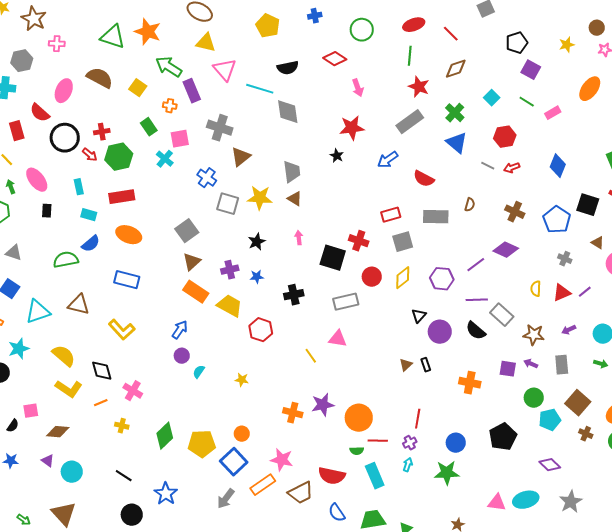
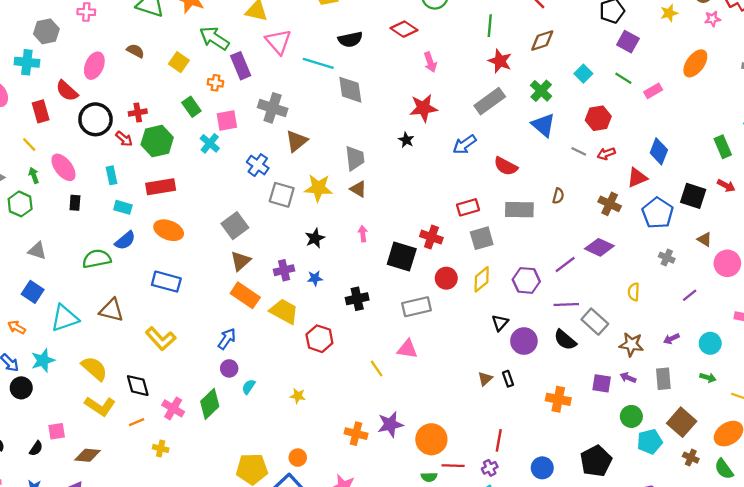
brown semicircle: (100, 78) -> (135, 51), size x0.6
red triangle: (562, 293) -> (637, 178), moved
green diamond: (165, 436) -> (210, 404), moved

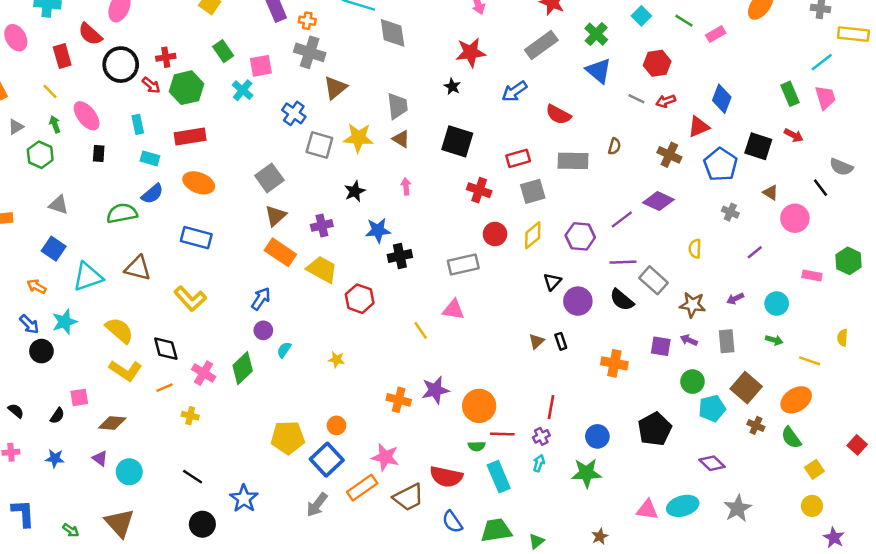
orange cross: (215, 83) -> (307, 21), moved
black square: (402, 256) -> (457, 141), moved
blue star: (315, 278) -> (378, 230), moved, size x1.5

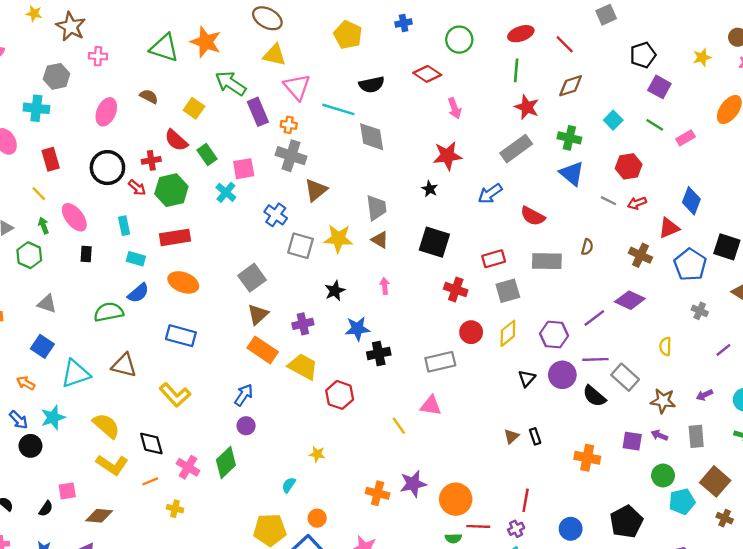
red semicircle: (90, 34) -> (176, 140), moved
green cross: (596, 34) -> (569, 138), turned -30
purple circle: (578, 301) -> (562, 375), moved
cyan semicircle: (284, 350) -> (289, 485), moved

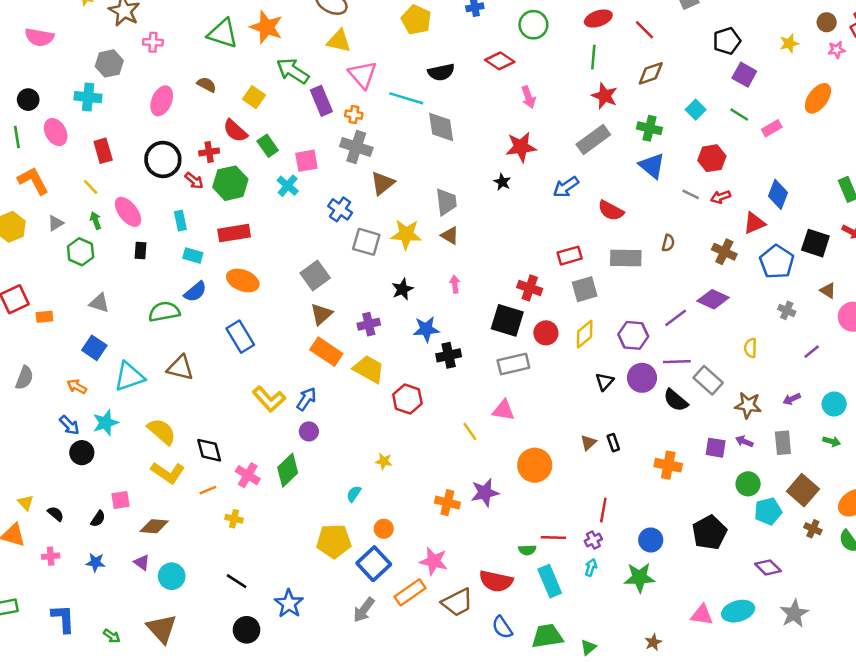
black square: (434, 242) -> (507, 320), moved
blue rectangle: (181, 336) -> (240, 337), turned 44
yellow L-shape: (175, 395) -> (269, 399), moved
orange circle: (456, 499) -> (535, 465), moved

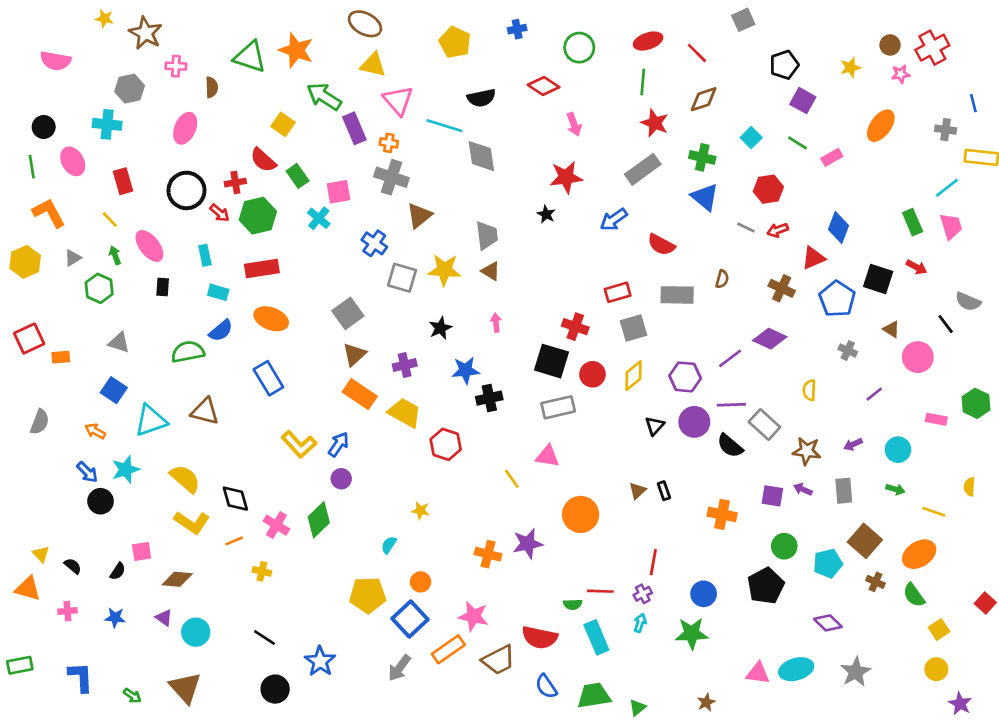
brown semicircle: (207, 85) -> (212, 87), moved, turned 60
green circle: (748, 484) -> (784, 546), moved

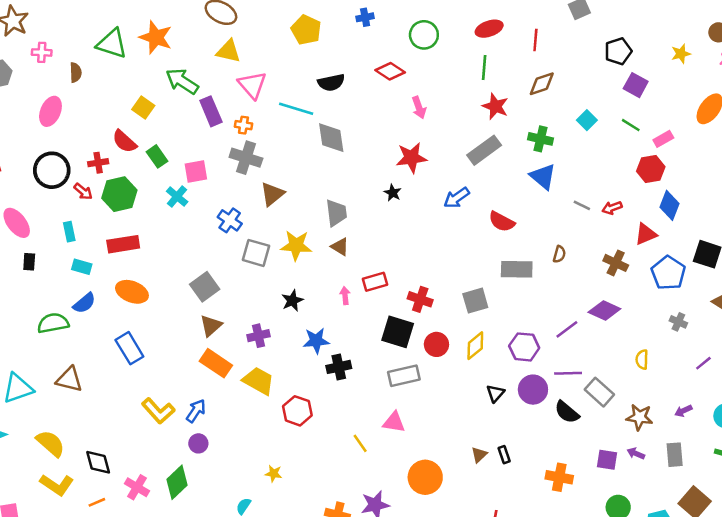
red line: (697, 53) -> (535, 40), turned 50
red hexagon: (768, 189) -> (651, 169), moved
red rectangle: (618, 292) -> (375, 282), moved

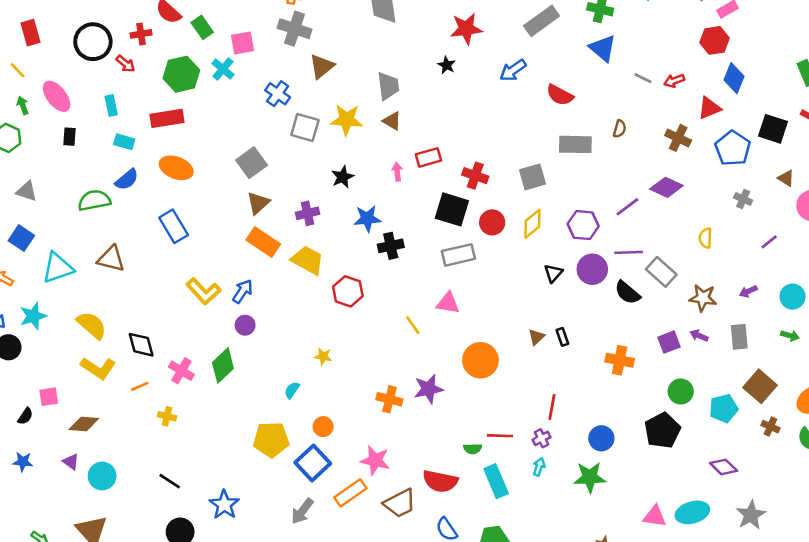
green hexagon: (119, 194) -> (181, 74), moved
purple square: (607, 460) -> (669, 342), turned -30

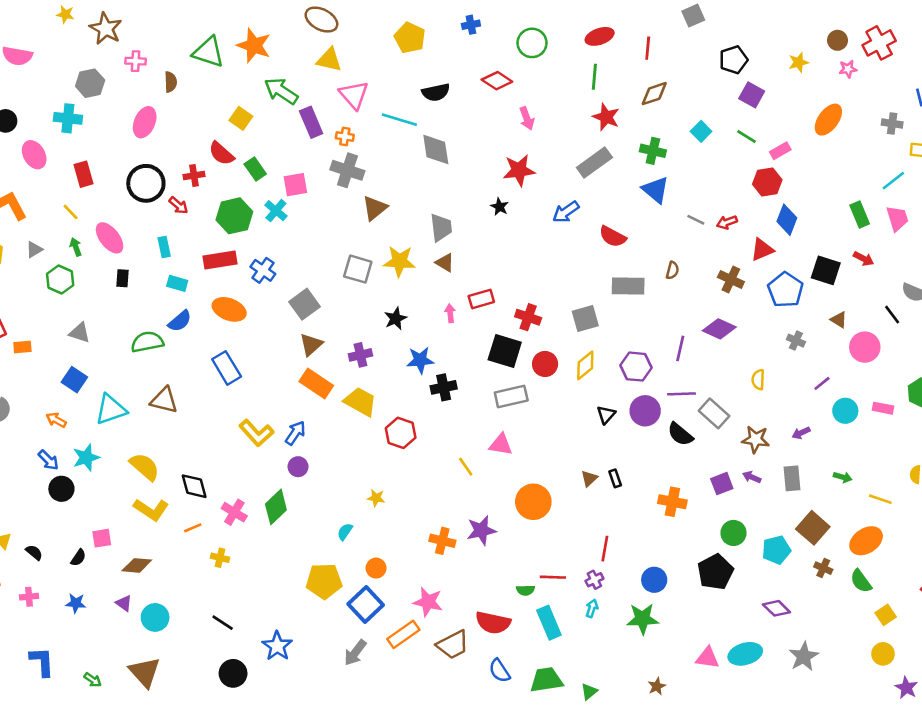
blue cross: (278, 94) -> (263, 270), moved
purple line: (627, 207) -> (680, 348), turned -40
cyan circle: (793, 297) -> (845, 411), moved

